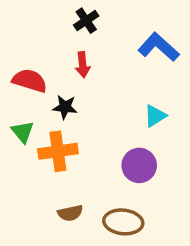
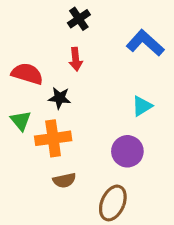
brown semicircle: (70, 213) -> (64, 180), moved
brown ellipse: (123, 222) -> (113, 203), turned -72

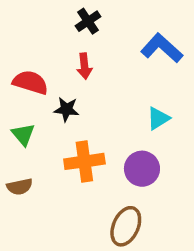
orange cross: (53, 138) -> (84, 161), moved
brown semicircle: (64, 180) -> (20, 187), moved

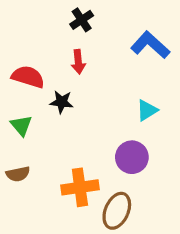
orange cross: (84, 161) -> (80, 187), moved

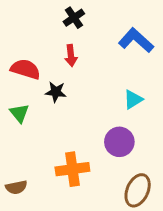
brown semicircle: (18, 174) -> (16, 187), moved
brown ellipse: (117, 211) -> (138, 190), moved

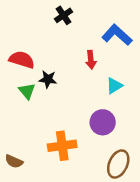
red arrow: (71, 56) -> (91, 60), moved
green triangle: (19, 113) -> (27, 91), moved
brown semicircle: (16, 187) -> (14, 161), turned 36

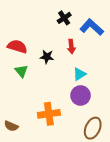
black cross: (63, 15) -> (64, 18), moved
black star: (48, 79) -> (47, 57), moved
cyan triangle: (114, 86) -> (79, 74), moved

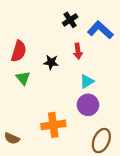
red semicircle: (17, 47) -> (19, 51), turned 90

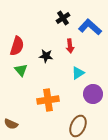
purple circle: (88, 105) -> (93, 94), moved
orange cross: (53, 125) -> (48, 100), moved
brown ellipse: (101, 141) -> (78, 126), moved

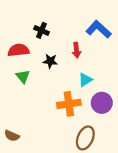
black cross: (63, 18) -> (41, 30), moved, turned -32
red semicircle: (17, 46) -> (18, 50), turned -114
orange cross: (48, 100) -> (69, 104), moved

